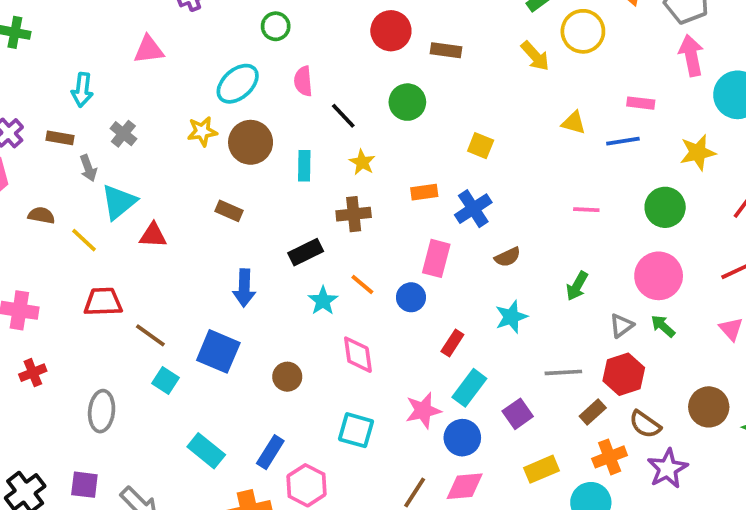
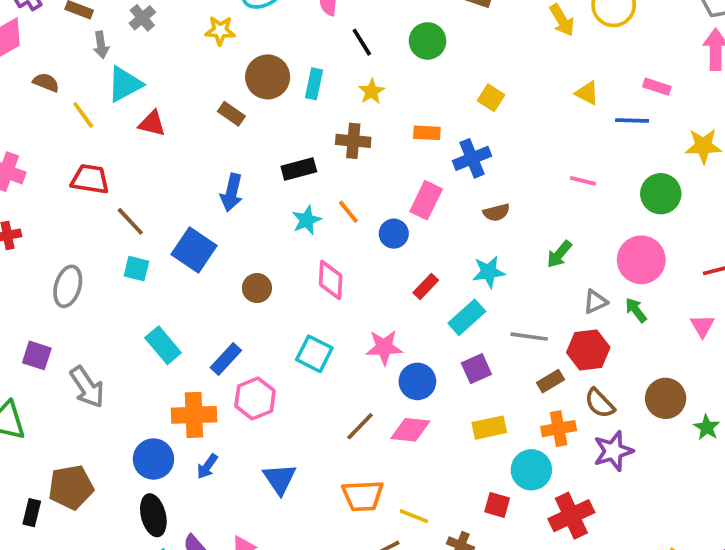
brown circle: (251, 142) -> (268, 77), moved
cyan square: (165, 381) -> (136, 269), turned -30
cyan rectangle: (469, 388) -> (467, 317), moved

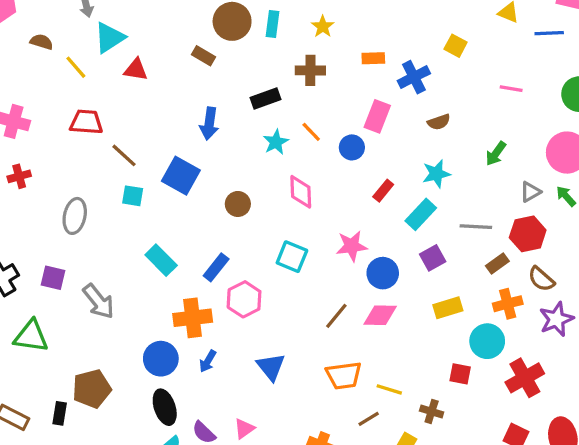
yellow square: (491, 98) -> (456, 46), moved

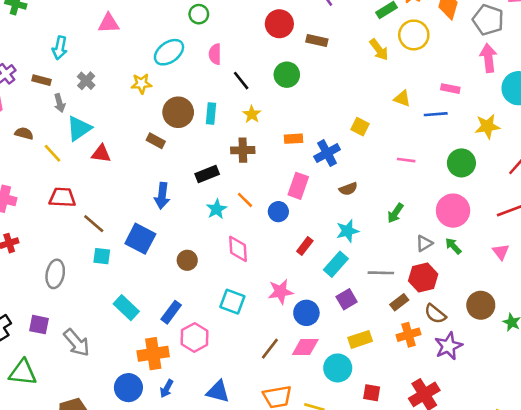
cyan circle: (487, 341) -> (338, 368), moved
blue triangle: (271, 367) -> (218, 392), turned -35

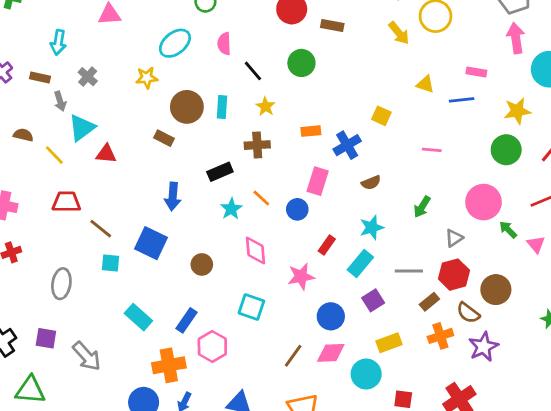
green circle: (461, 163) -> (506, 150), moved
green arrow: (453, 246) -> (508, 230), moved
pink star: (281, 292) -> (301, 276), moved
brown circle: (481, 305) -> (496, 290), moved

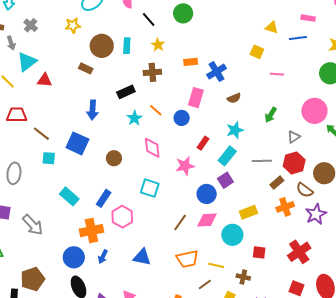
yellow square: (381, 116) -> (257, 52), moved
purple square: (373, 300) -> (225, 180), moved

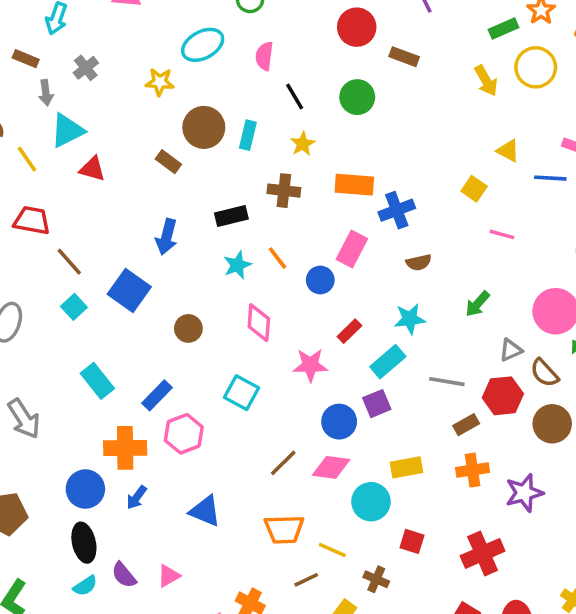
orange rectangle: (191, 62) -> (354, 185), size x1.5
cyan square: (49, 158) -> (74, 307), turned 32
brown semicircle: (305, 190) -> (544, 373), moved

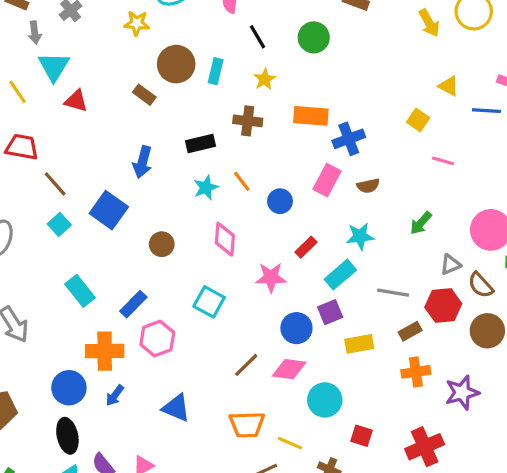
cyan triangle: (67, 131) -> (54, 67), turned -32
pink rectangle: (352, 249) -> (327, 180), moved
yellow rectangle: (406, 467) -> (359, 344), moved

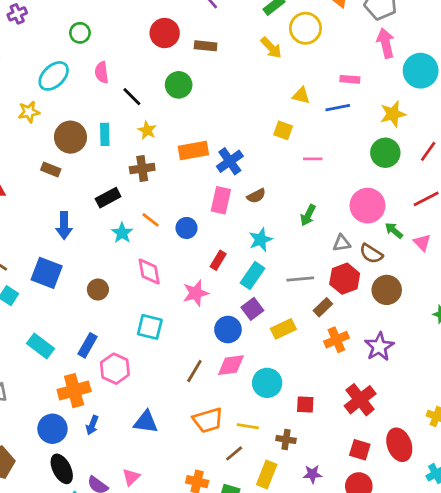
gray triangle: (451, 264) -> (342, 243), turned 30

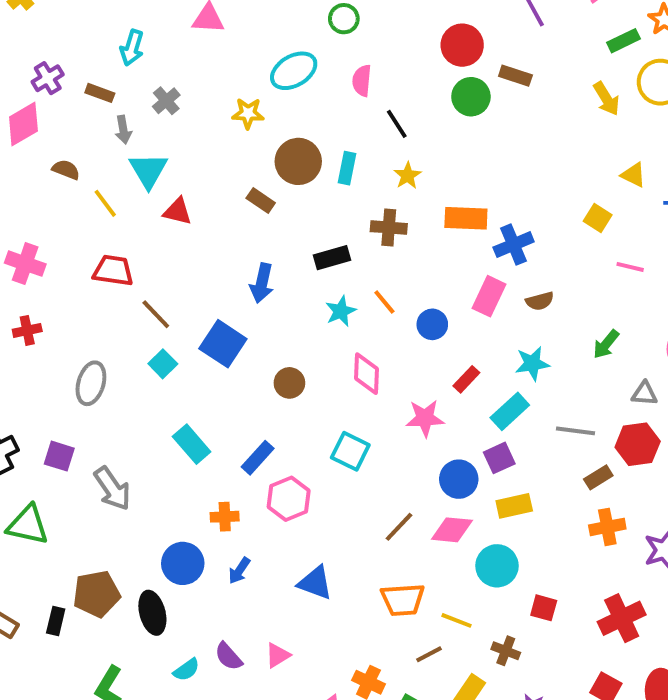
green circle: (179, 85) -> (471, 97), moved
yellow rectangle: (283, 329) -> (514, 506), moved
orange cross: (74, 391) -> (225, 517), size x0.6
black ellipse: (62, 469) -> (152, 613), moved

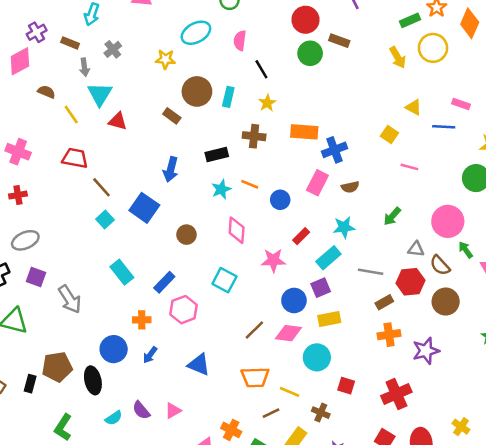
orange line: (384, 302) -> (250, 184), turned -30
gray ellipse: (91, 383) -> (25, 240), moved, turned 48

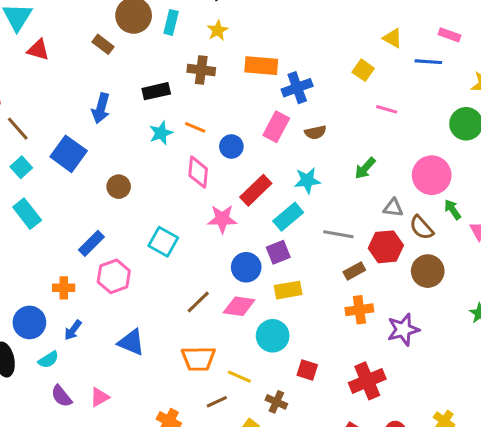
pink diamond: (237, 230) -> (198, 172), moved
red rectangle: (301, 236) -> (256, 190), size x1.5
cyan rectangle: (122, 272) -> (27, 214), moved
cyan semicircle: (114, 418) -> (48, 360), moved

